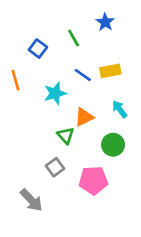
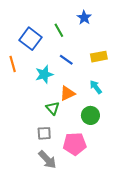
blue square: (38, 49) -> (30, 39), size x1.5
yellow rectangle: (110, 71) -> (99, 57), moved
gray square: (55, 167) -> (44, 133), turned 32
gray arrow: (31, 200) -> (47, 160), moved

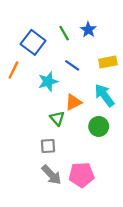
blue star: (84, 18) -> (88, 30), moved
orange line: (13, 64) -> (13, 70), turned 42
cyan arrow: (96, 87) -> (104, 95), size x1.5
pink pentagon: (75, 144) -> (81, 175), moved

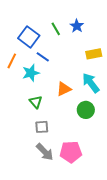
blue line: (72, 65) -> (43, 57), moved
cyan star: (48, 82) -> (31, 73), moved
green triangle: (57, 118) -> (36, 102), moved

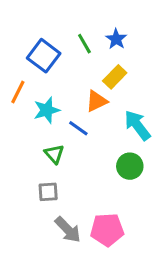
yellow rectangle: (94, 54) -> (115, 77), moved, turned -35
blue line: (43, 57) -> (78, 128), moved
orange triangle: (64, 89) -> (97, 101), moved
gray square: (42, 127) -> (48, 192), moved

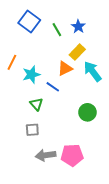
blue square: (44, 56) -> (29, 21), moved
cyan arrow: (137, 125) -> (93, 71), moved
gray arrow: (68, 230) -> (46, 155), turned 126

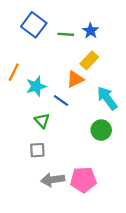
green line: (57, 30) -> (66, 34), turned -56
cyan arrow: (93, 71) -> (107, 98), moved

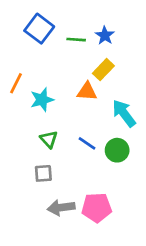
orange triangle: (75, 79) -> (87, 91), turned 30
blue line: (61, 100) -> (87, 143), moved

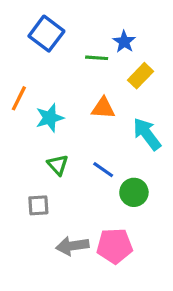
green line: (76, 40) -> (97, 58), moved
yellow rectangle: (103, 70) -> (140, 76), moved
green circle: (117, 150) -> (134, 192), moved
gray square: (43, 173) -> (38, 205), moved

